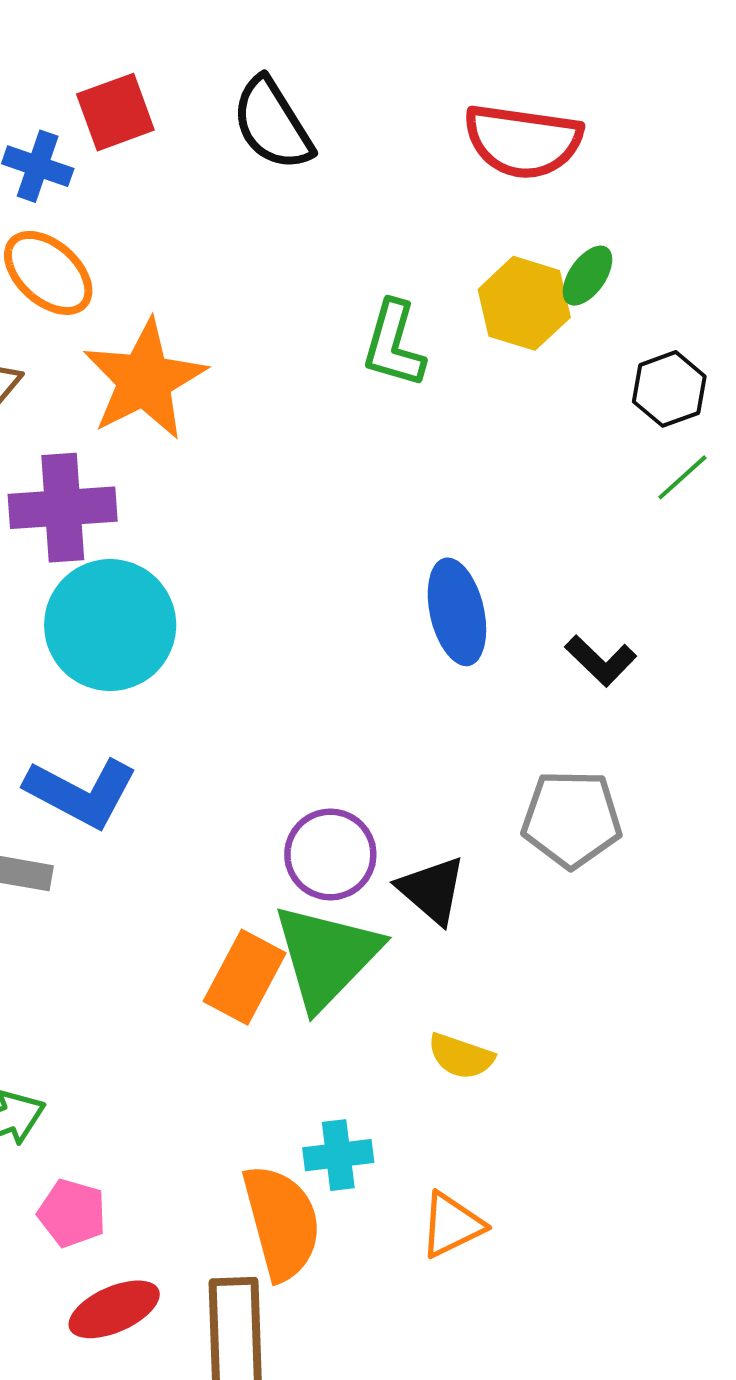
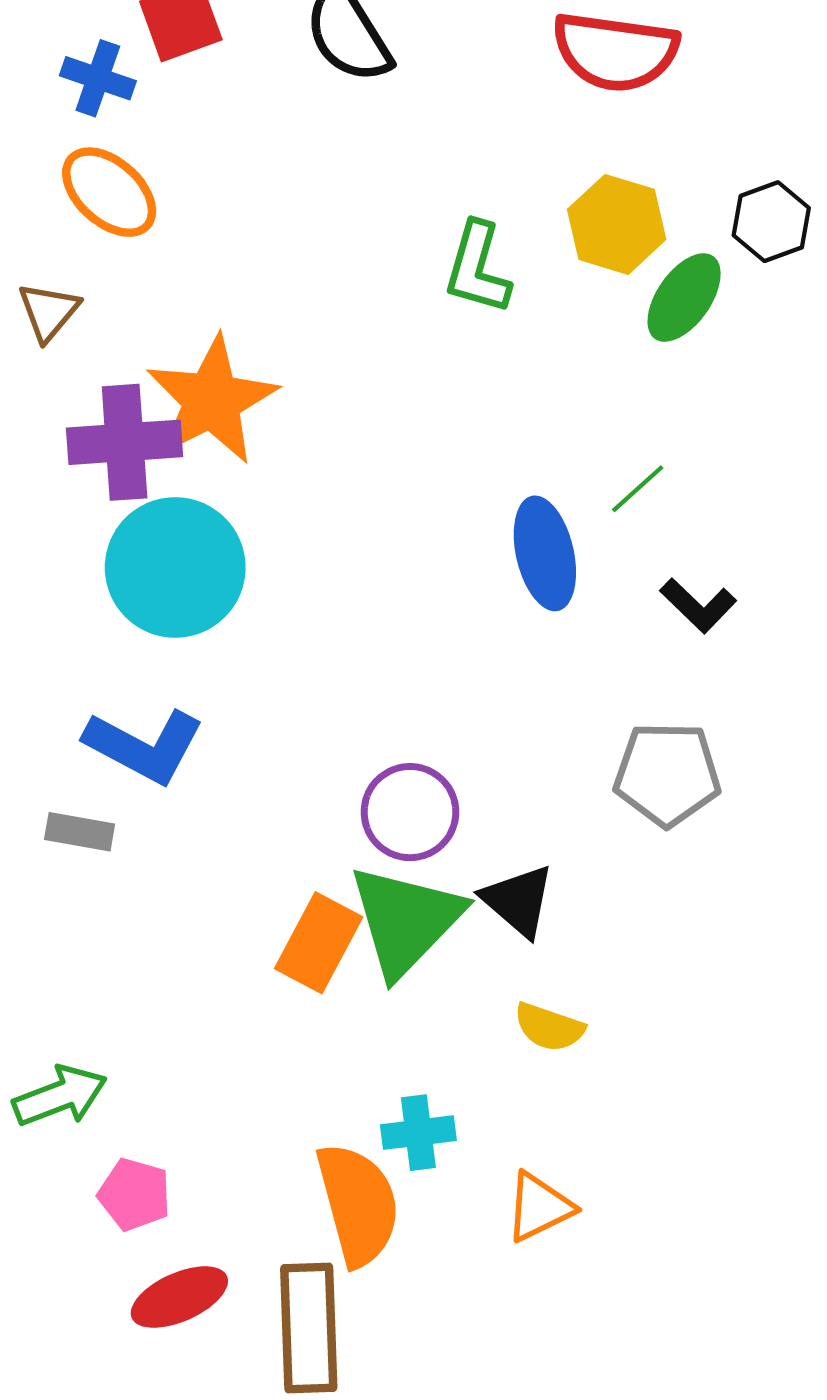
green ellipse: (587, 276) -> (684, 298), moved, size x1.4
orange star: (144, 380) -> (212, 400), moved
black hexagon: (669, 389) -> (771, 222), moved
green line: (682, 477) -> (638, 489), moved
black triangle: (432, 890) -> (518, 901), moved

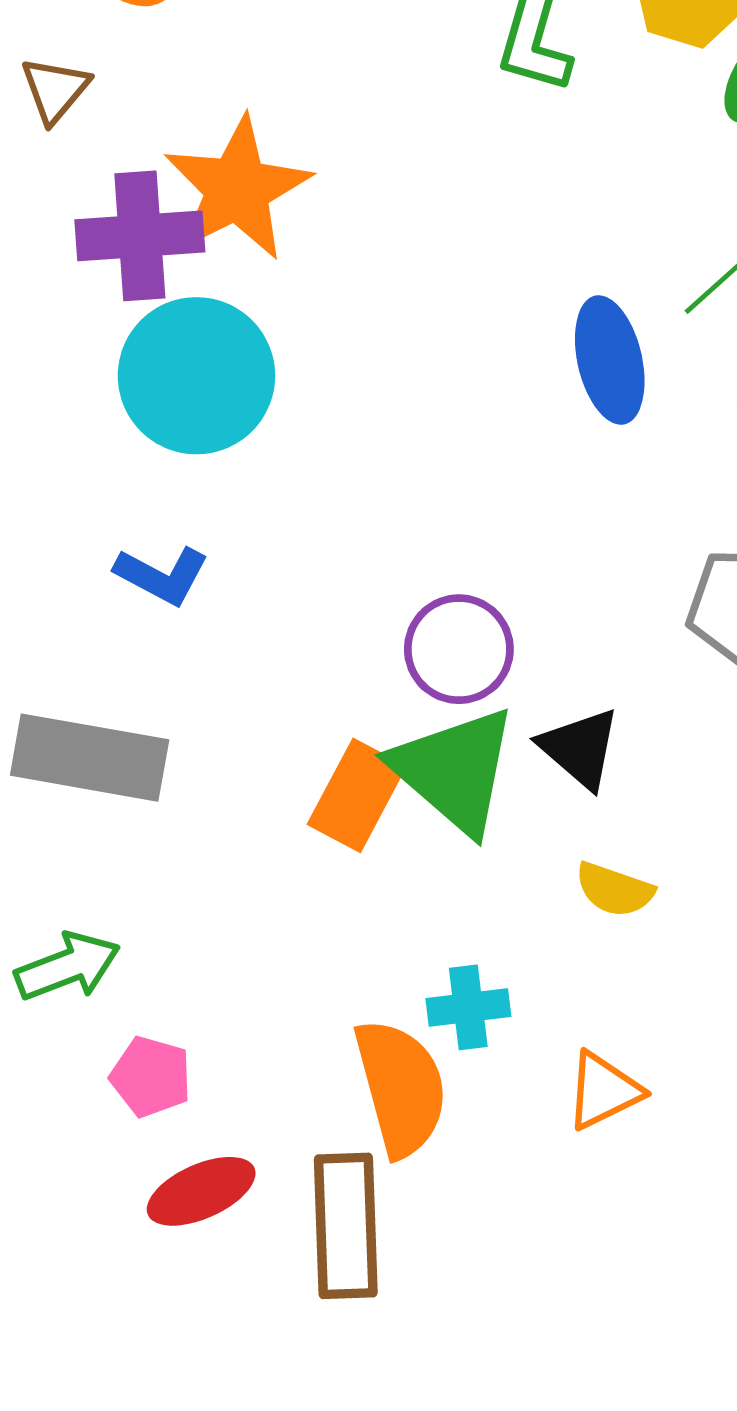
blue L-shape: (144, 746) -> (162, 575), size x0.7
gray rectangle: (80, 832) -> (90, 758), moved, size x2.0
green triangle: (406, 920) -> (454, 770), turned -33

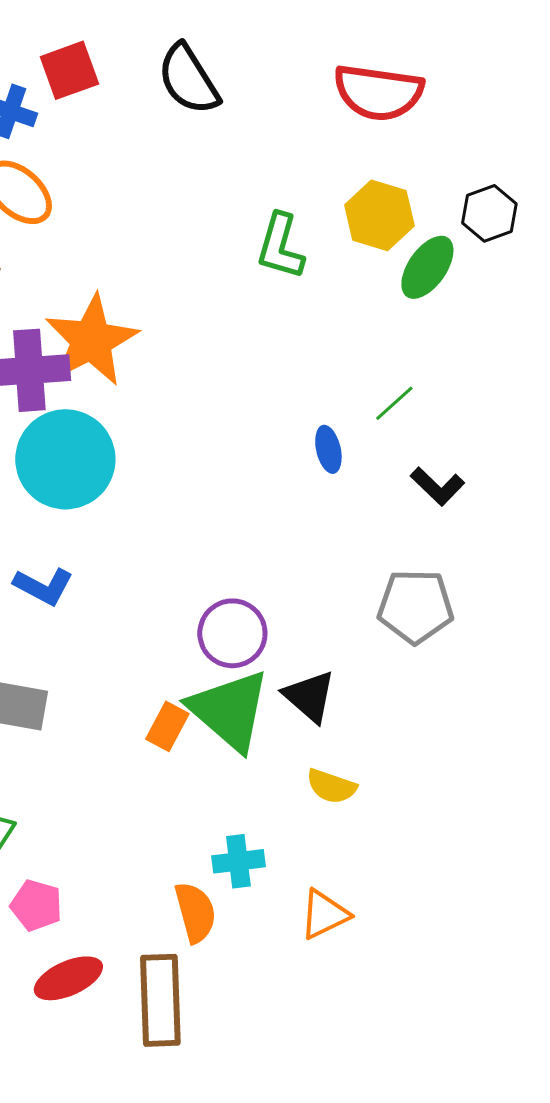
blue ellipse: (610, 360) -> (328, 449), size x0.6
orange rectangle: (357, 795) -> (167, 726), size x0.7
orange semicircle: (401, 1088) -> (195, 912), size x0.7

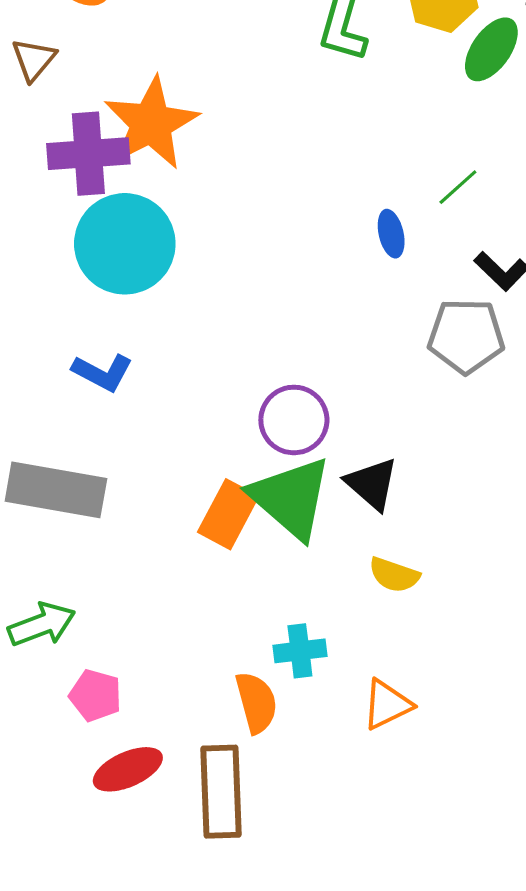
gray pentagon: (415, 606) -> (466, 336), moved
orange rectangle: (167, 726) -> (228, 514), size x1.4

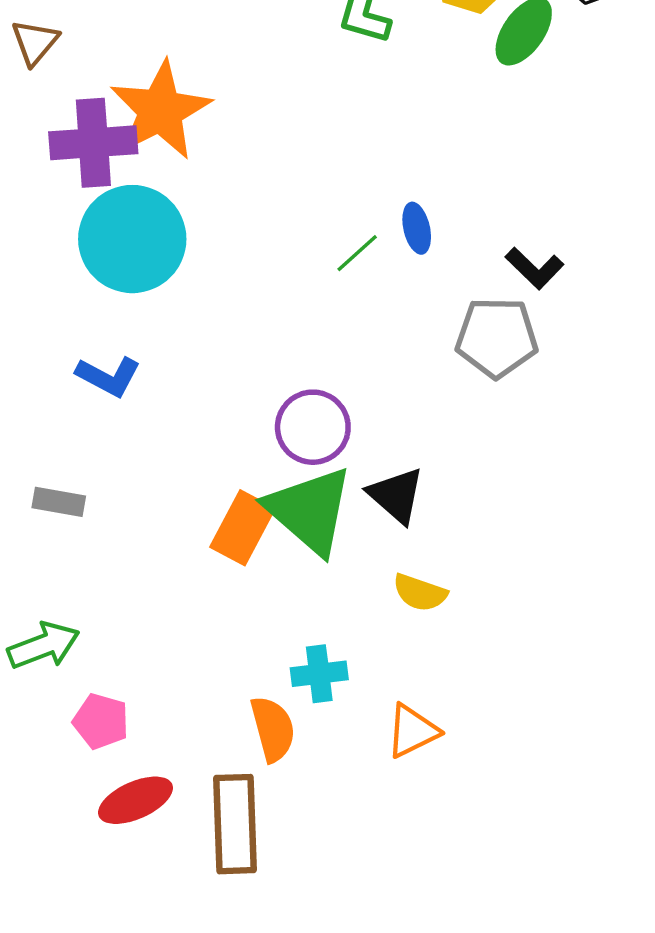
green line: (458, 187) -> (357, 253), moved
gray rectangle: (56, 490) -> (59, 502), size x0.5

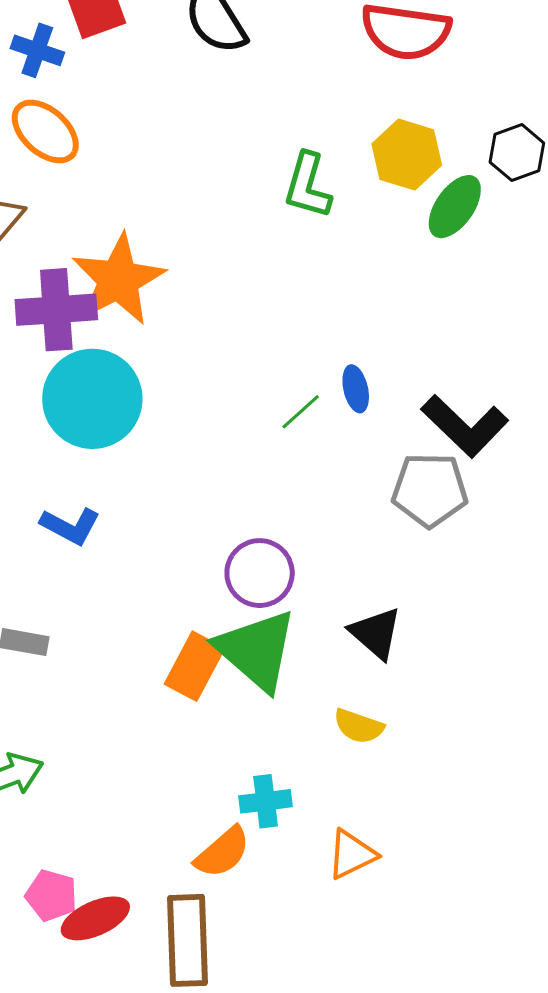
black L-shape: (535, 268) -> (465, 426), size x1.6
black triangle: (396, 495) -> (376, 633), moved
pink pentagon: (101, 721) -> (51, 895), moved
orange semicircle: (273, 729) -> (223, 852), turned 64

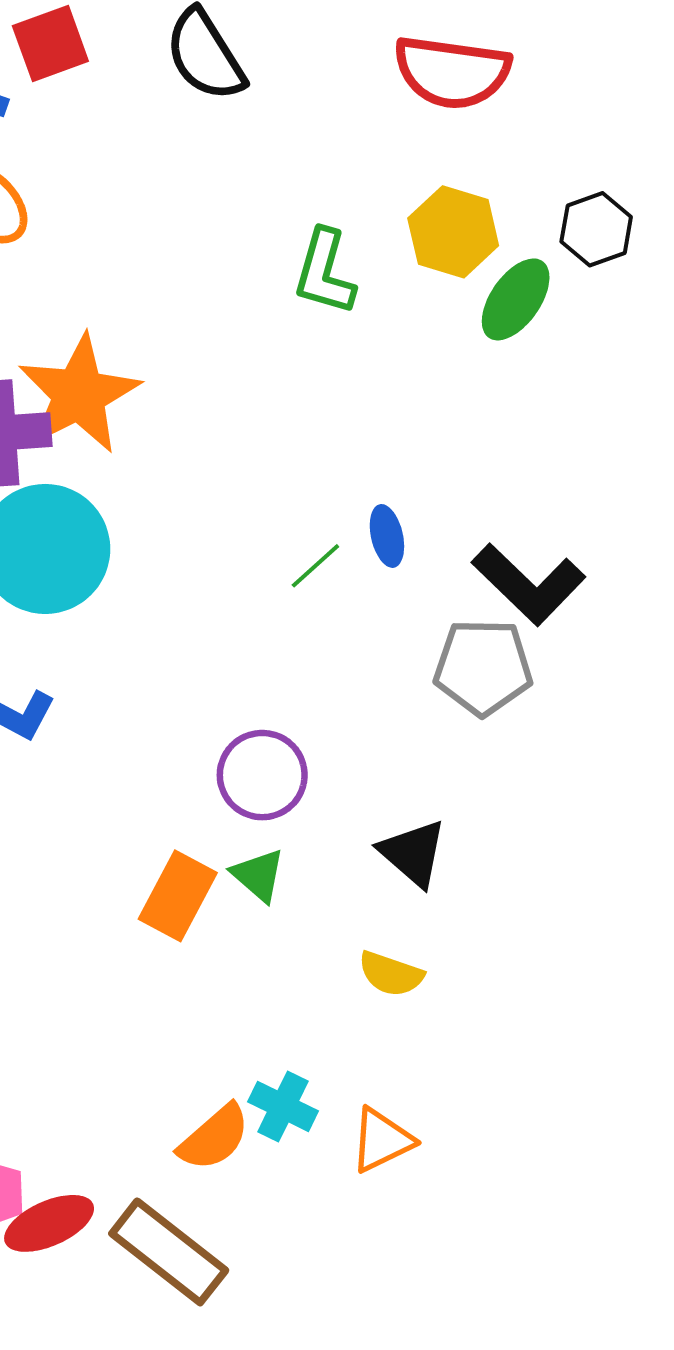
green triangle: (257, 650) -> (258, 875), size x0.5
cyan cross: (266, 801) -> (283, 1106), moved, turned 33
brown rectangle: (187, 940) -> (169, 1252), turned -50

